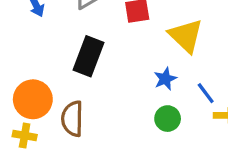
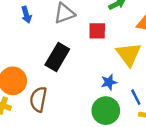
green circle: (168, 119) -> (106, 111), size x1.5

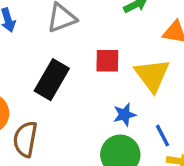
red square: (97, 31) -> (107, 61), moved

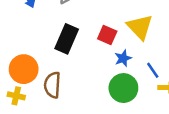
red square: (107, 61) -> (107, 35), moved, turned 30

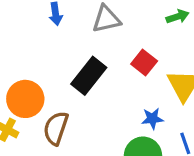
red square: (107, 35) -> (144, 62), moved

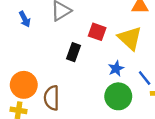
black rectangle: (89, 76) -> (73, 52), moved, size x0.7

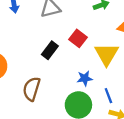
brown semicircle: (52, 98) -> (32, 89), moved

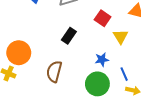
red square: (78, 38) -> (103, 18), moved
yellow triangle: (107, 54) -> (120, 37), size x0.7

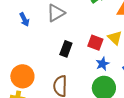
red square: (103, 18) -> (95, 43), moved

